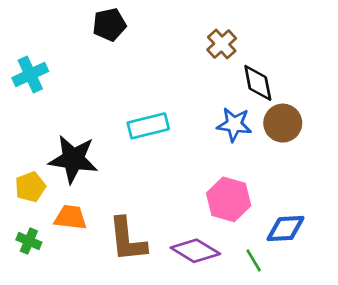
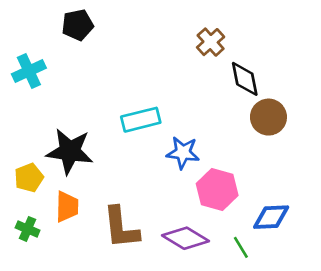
black pentagon: (109, 25) -> (78, 25), moved
blue star: (234, 124) -> (183, 153), moved
orange trapezoid: (71, 217) -> (67, 207), turned 84

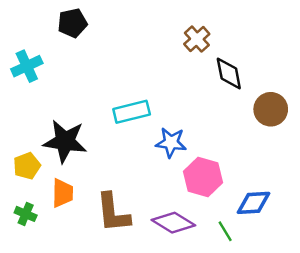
brown circle: (268, 117) -> (271, 109), moved

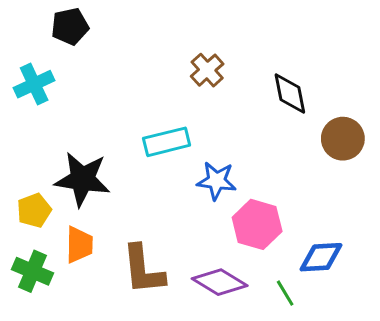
black pentagon: (72, 23) -> (70, 26), moved
brown cross: (197, 39) -> (207, 70), moved
green cross: (26, 214) -> (32, 271), size x1.4

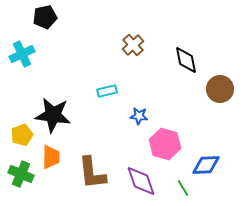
cyan rectangle: (167, 142) -> (107, 91), size x0.7
blue star: (217, 181) -> (139, 116), size x0.7
purple diamond: (220, 282) -> (141, 181), turned 40

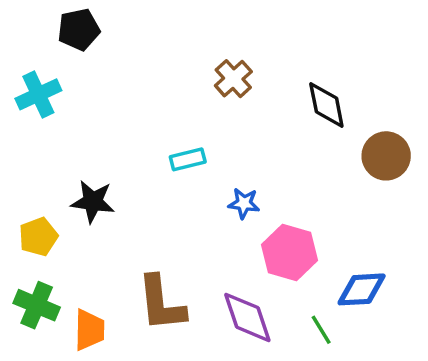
black star: (53, 115) -> (93, 202), size x0.7
orange trapezoid: (51, 157) -> (89, 330), moved

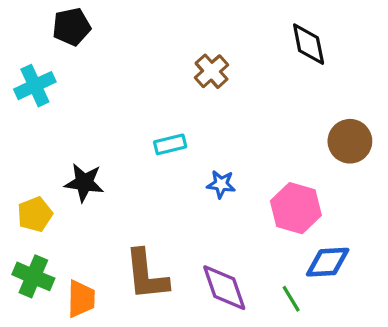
black diamond: (326, 105) -> (309, 44), moved
pink hexagon: (290, 253) -> (296, 208), moved

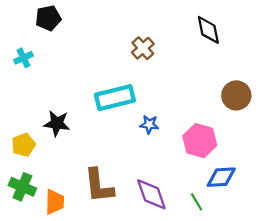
cyan cross: (35, 86) -> (24, 58), size x0.7
cyan rectangle: (170, 144) -> (115, 98), size x1.8

